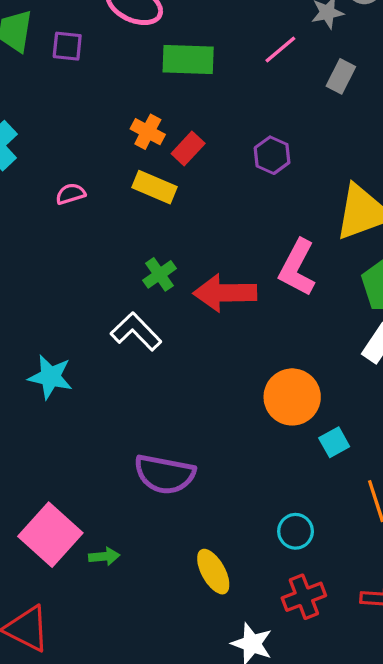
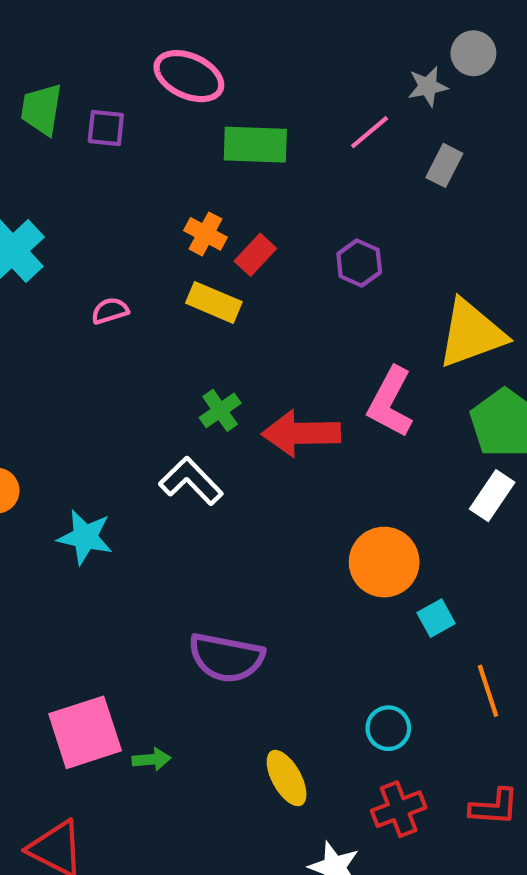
pink square: (50, 535) -> (85, 732), turned 30

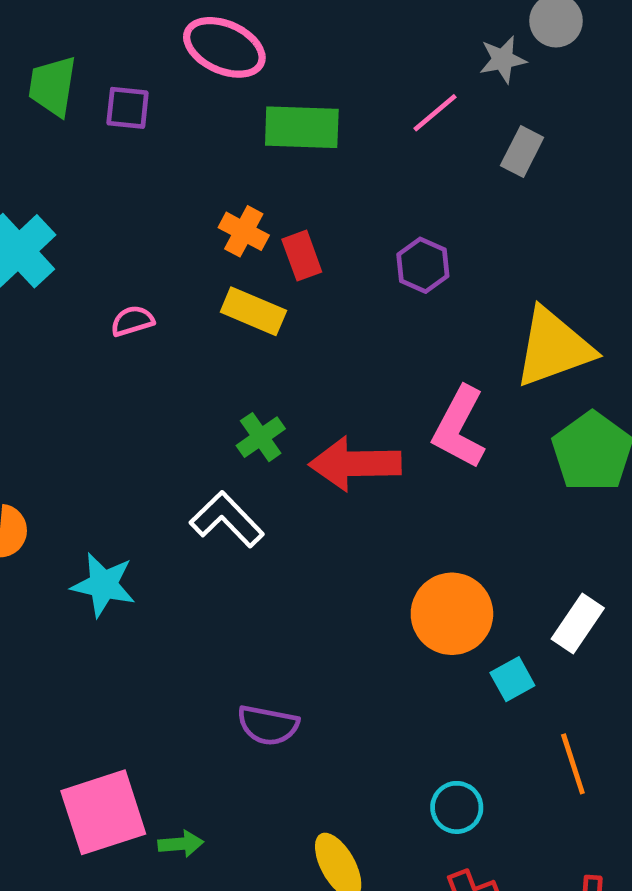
red rectangle: (255, 255) -> (302, 256), turned -63
white rectangle: (492, 496) -> (578, 623), moved
purple semicircle: (226, 658) -> (268, 725), size x0.7

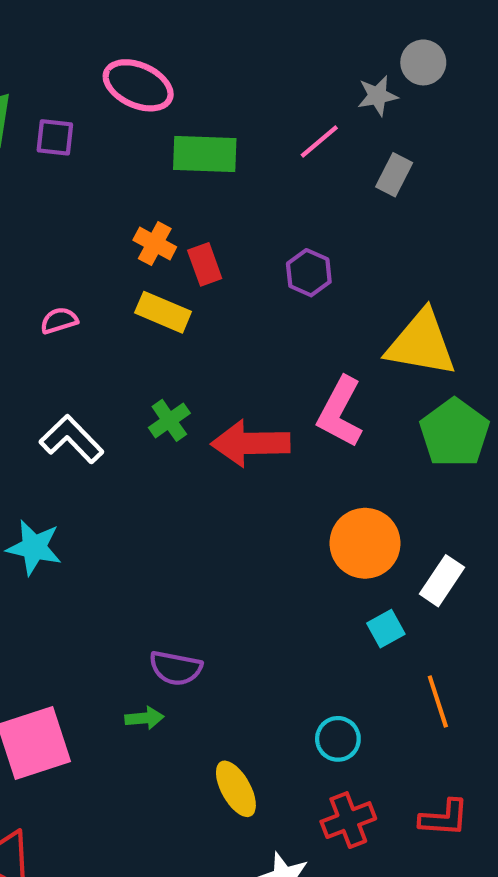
yellow triangle: (554, 348) -> (421, 343), turned 30
white L-shape: (227, 519) -> (72, 439), moved
orange circle: (452, 614) -> (365, 543), moved
green arrow: (181, 844) -> (144, 718), moved

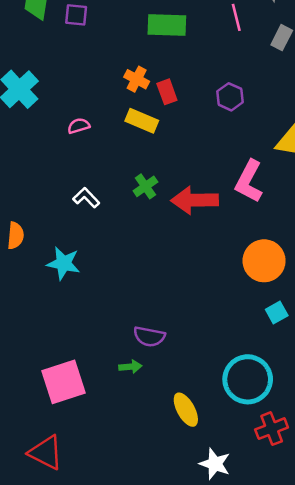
pink line: (319, 142) -> (236, 17), turned -64
white L-shape: (72, 439) -> (86, 198), size x0.7
cyan circle: (338, 739) -> (248, 379), size x1.8
red cross: (348, 820) -> (272, 429), moved

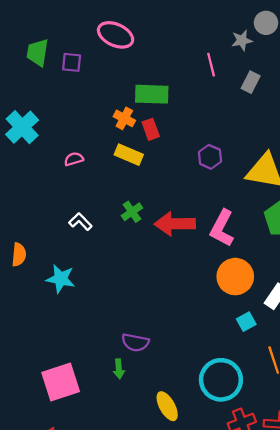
green rectangle: (167, 25) -> (152, 94), moved
purple hexagon: (230, 97) -> (210, 157), moved
pink L-shape: (249, 181) -> (222, 228), moved
green arrow: (130, 367) -> (119, 369), turned 90

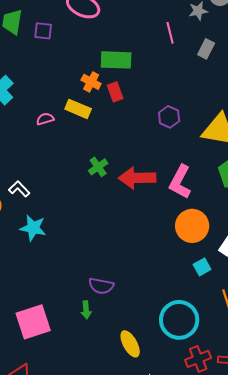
yellow rectangle: (129, 155) -> (78, 109), moved
white L-shape: (80, 222) -> (19, 189), moved

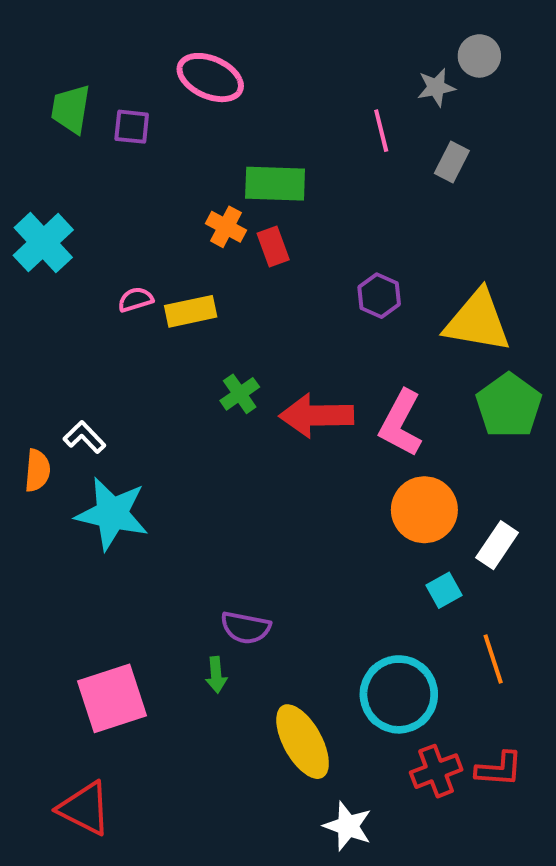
yellow rectangle: (78, 109) -> (191, 311), moved, turned -35
cyan star: (33, 228) -> (112, 514), size x1.4
yellow ellipse: (130, 344) -> (303, 742), size x1.4

